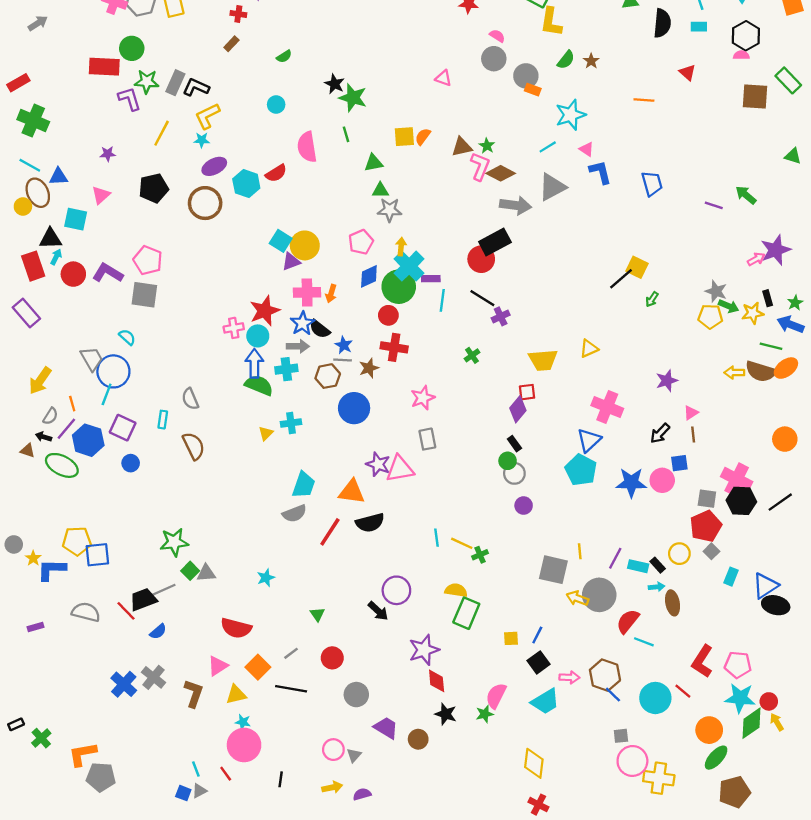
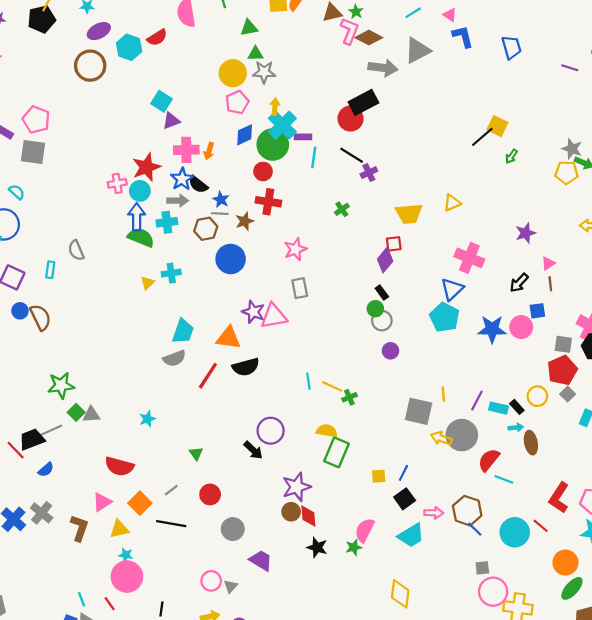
black pentagon: (154, 188) -> (42, 19), moved
yellow circle: (305, 245) -> (233, 73), moved
brown semicircle: (194, 446) -> (40, 317), moved
brown circle: (418, 739) -> (291, 512), moved

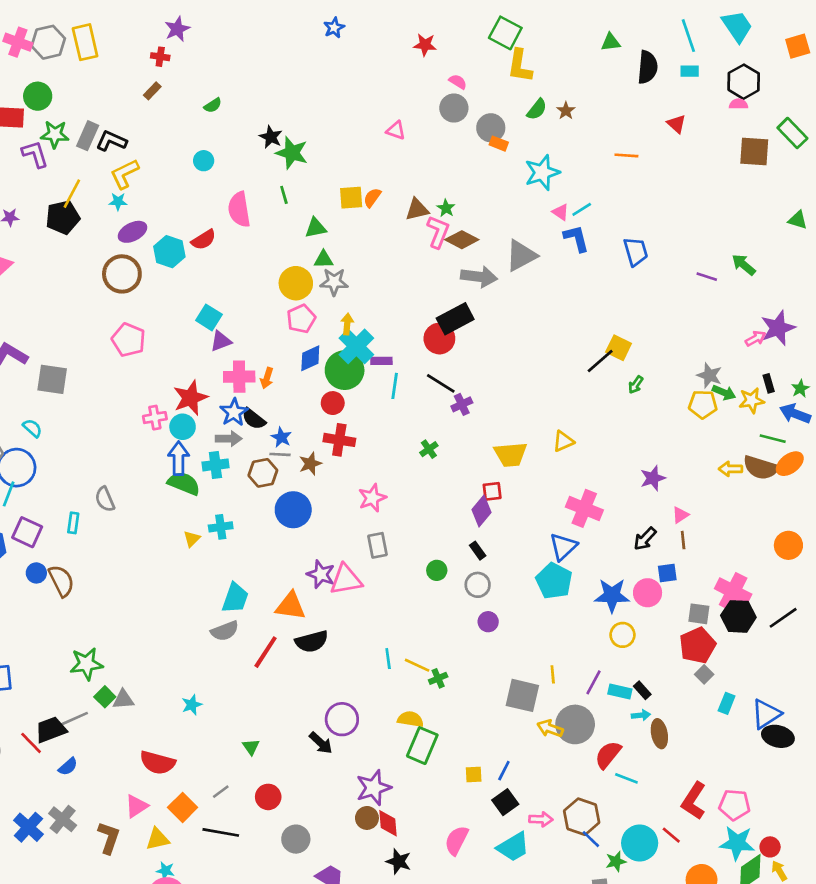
cyan line: (413, 13) -> (582, 209), moved
pink pentagon: (36, 120) -> (129, 340), moved
green circle: (375, 309) -> (437, 570), moved
yellow circle: (537, 396) -> (622, 635), moved
green star: (354, 547) -> (616, 861), moved

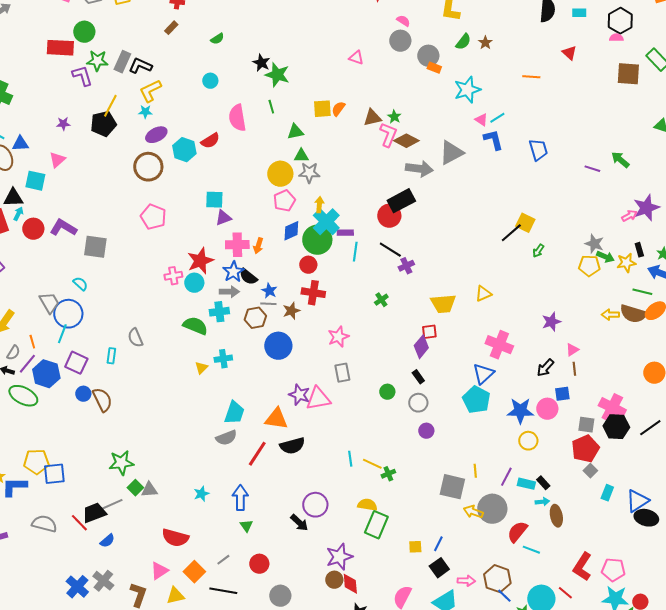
cyan square: (209, 317) -> (214, 200), turned -30
blue arrow: (179, 458) -> (240, 498), moved

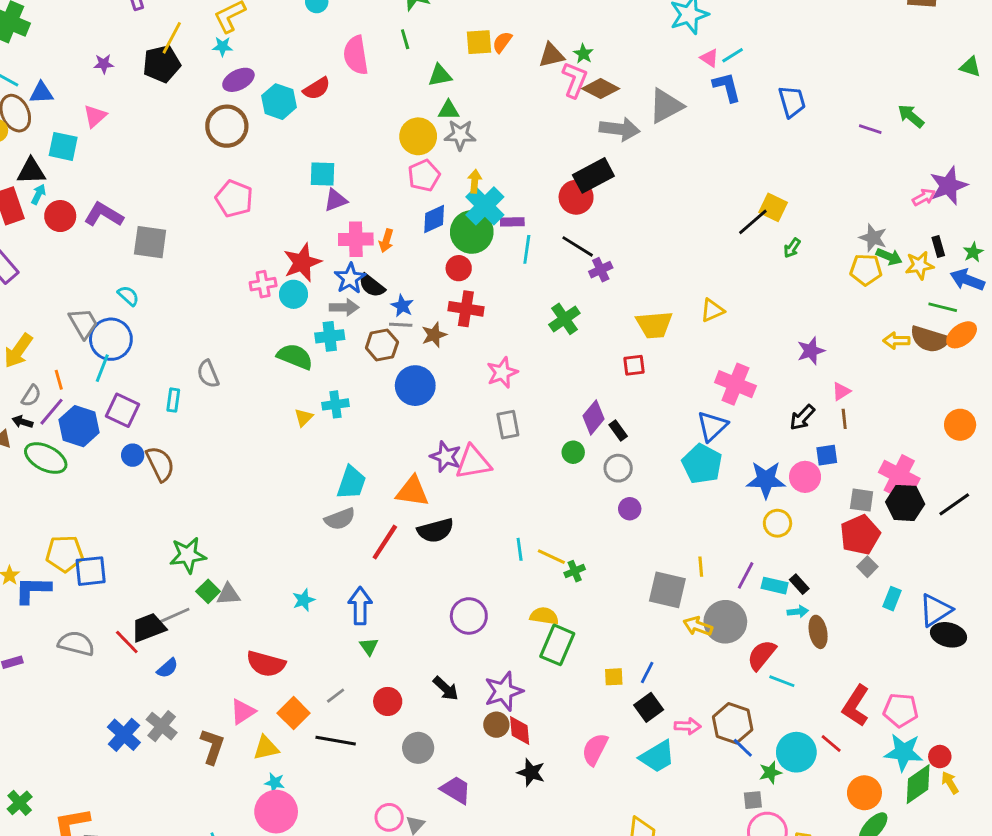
green cross: (381, 300) -> (564, 319), size x1.5
purple diamond: (421, 347) -> (593, 417), moved
black arrow: (299, 523) -> (446, 688), moved

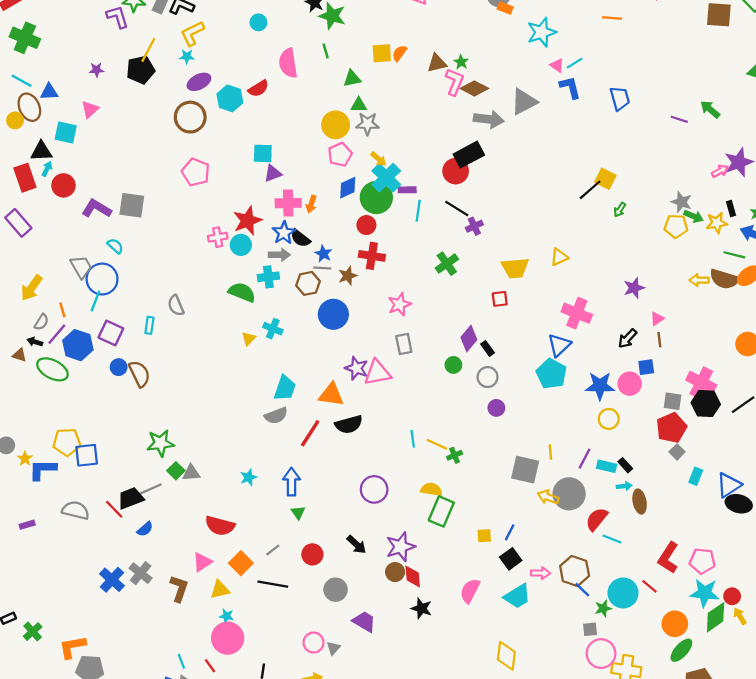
yellow arrow: (475, 181) -> (379, 159), turned 126
purple L-shape: (104, 215) -> (97, 209), moved
cyan cross: (336, 404) -> (273, 329), turned 30

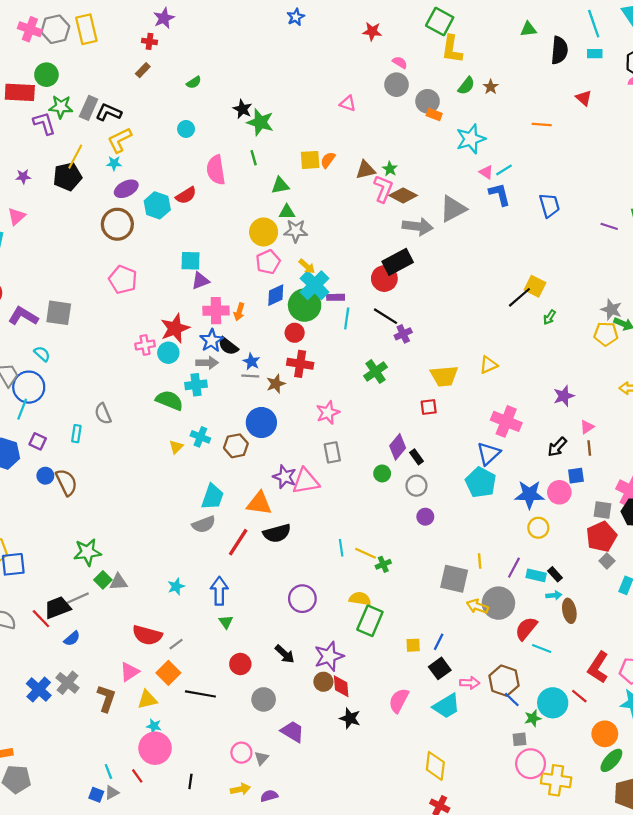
brown hexagon: (308, 283) -> (236, 446), moved
purple square: (111, 333) -> (38, 441), size x0.7
gray line: (273, 550) -> (176, 644), moved

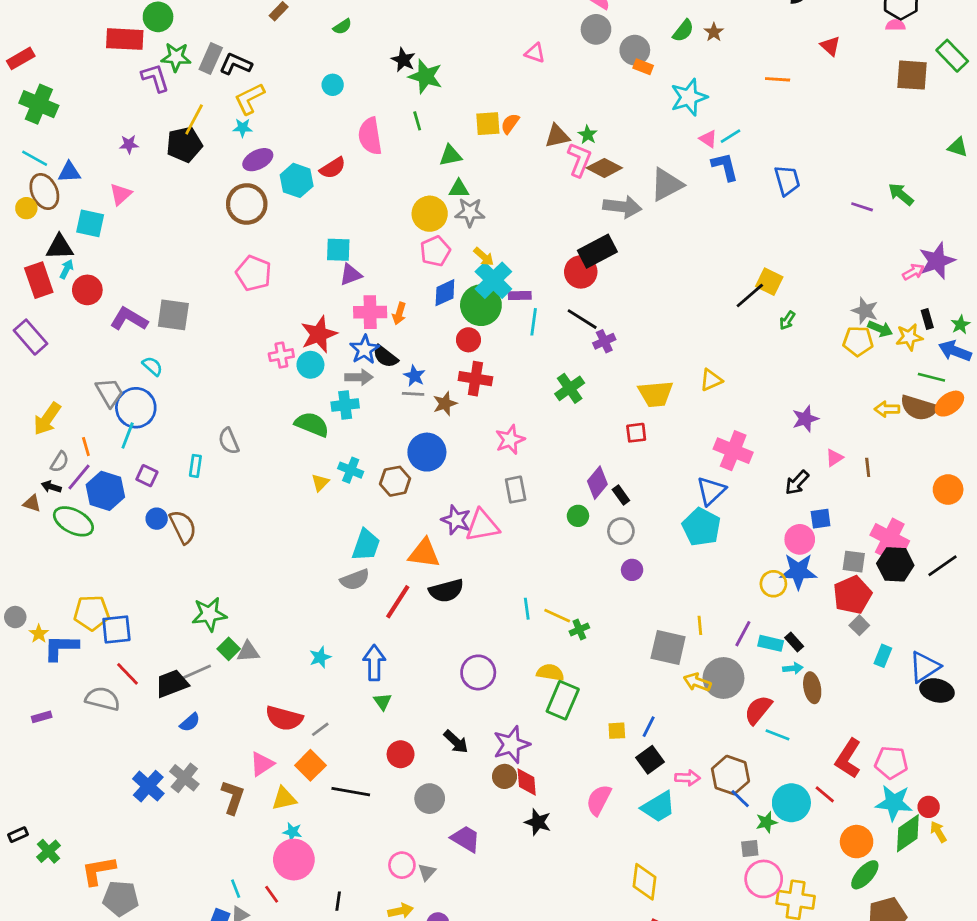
brown line: (589, 448) -> (868, 467), moved
blue star: (529, 495) -> (798, 571), moved
red line: (41, 619) -> (128, 674), moved

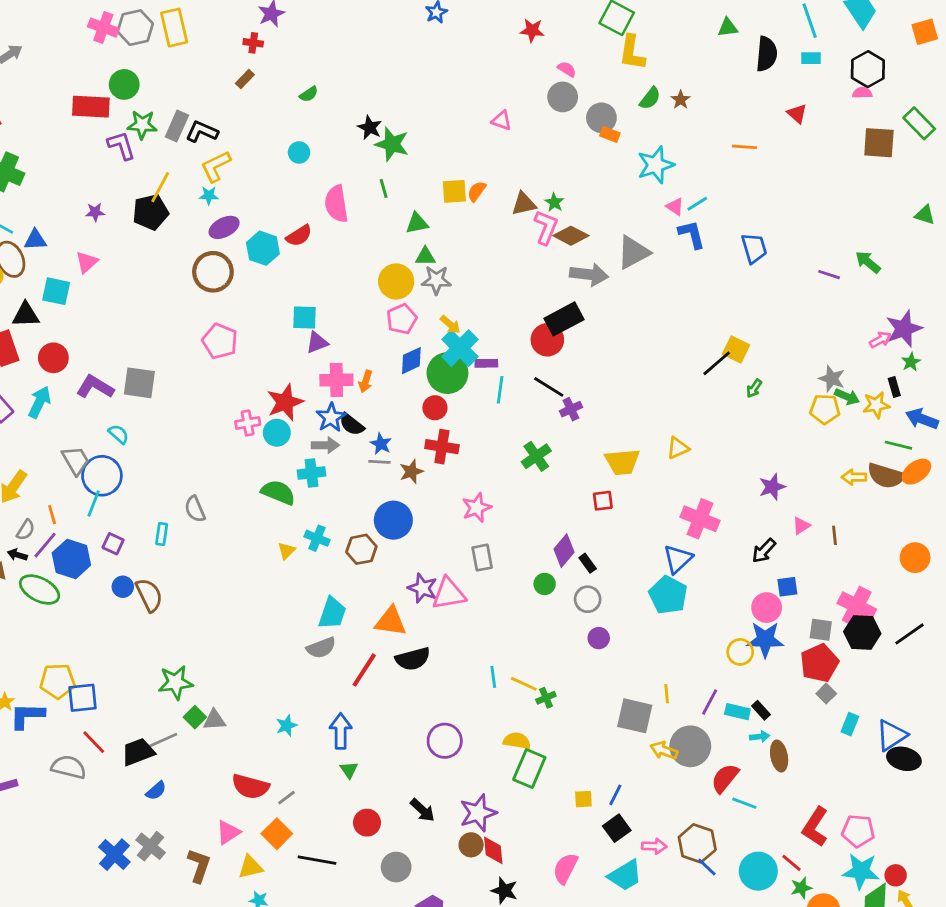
cyan arrow: (67, 269) -> (40, 402), moved, size x1.6
green star: (961, 325) -> (911, 362), moved
green star: (766, 822) -> (801, 888), moved

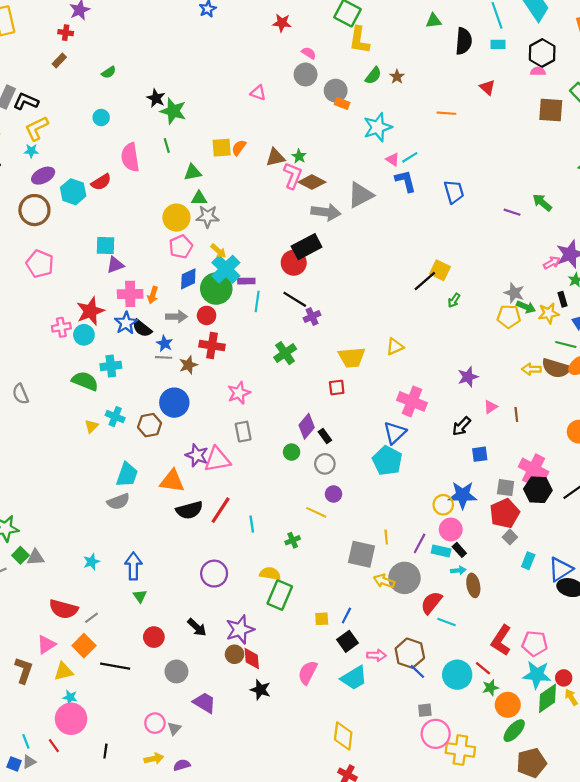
gray arrow: (325, 445) -> (176, 317), moved
pink circle: (767, 608) -> (451, 529), moved
red line: (364, 670) -> (221, 510), moved
yellow line: (524, 684) -> (316, 512), moved

